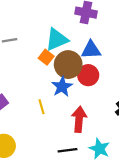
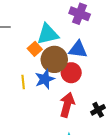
yellow line: (41, 107) -> (23, 82), moved
red arrow: (79, 119) -> (67, 105), moved

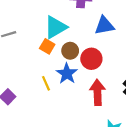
blue triangle: (78, 49) -> (104, 26), moved
brown circle: (54, 59) -> (70, 51), size x0.6

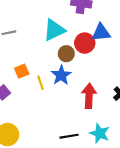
orange square: (47, 46) -> (22, 71), moved, turned 32
red circle: (91, 59) -> (85, 43), moved

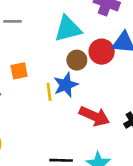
yellow line: (40, 83) -> (49, 92), moved
red arrow: (89, 96) -> (94, 116), turned 100

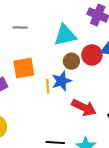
orange square: (19, 71) -> (24, 68), size x1.5

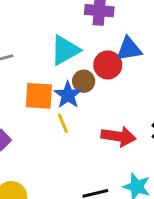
orange square: (24, 68) -> (39, 96), moved, turned 30
blue star: (62, 81) -> (68, 95), moved

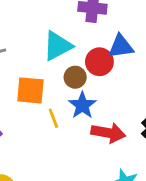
blue star: (68, 95) -> (82, 105), moved

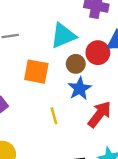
yellow line: (53, 118) -> (54, 116), moved
red arrow: (108, 133) -> (100, 114), turned -68

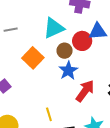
orange square: (36, 72) -> (33, 58), turned 35
yellow line: (54, 116) -> (49, 114), moved

